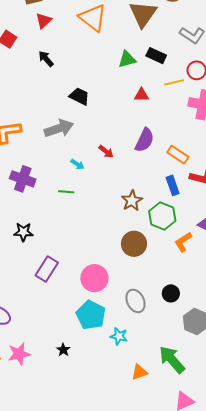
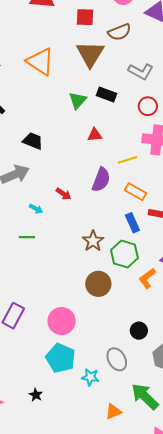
green triangle: (127, 59) -> (78, 100), turned -30
yellow line: (174, 82) -> (127, 160), moved
gray ellipse: (135, 301) -> (117, 359), moved

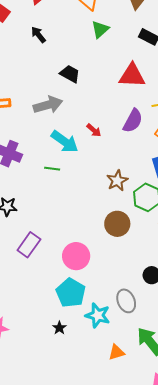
green triangle: (78, 100) -> (100, 29), moved
red triangle: (95, 135) -> (132, 76), size x1.8
cyan arrow: (36, 209) -> (65, 142), size x2.0
cyan star: (90, 377) -> (98, 315), size x1.4
black star: (36, 395) -> (59, 328), moved

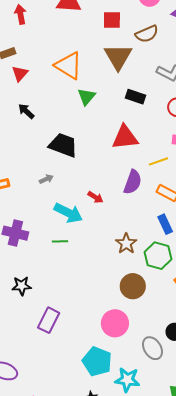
black trapezoid: (70, 74) -> (63, 145), size x1.4
gray arrow: (48, 105) -> (46, 179), size x0.5
pink circle: (76, 256) -> (115, 323), moved
gray ellipse: (126, 301) -> (152, 348), moved

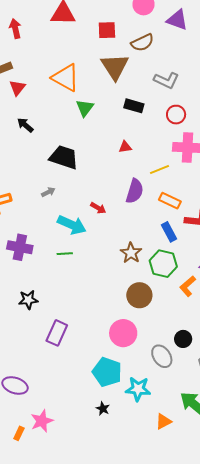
red triangle: (125, 137) -> (125, 147), size x0.5

